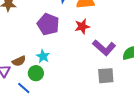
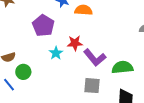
red star: (82, 26) -> (75, 43), moved
cyan star: (43, 56) -> (56, 53), moved

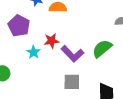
green semicircle: (122, 67) -> (102, 49), moved, turned -30

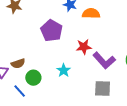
cyan star: (33, 52) -> (64, 70), moved

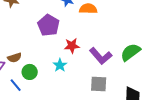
red star: (84, 47) -> (72, 46), moved

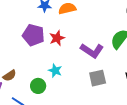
red star: (72, 46) -> (57, 38), moved
green circle: (30, 72) -> (38, 86), moved

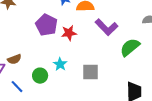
purple L-shape: (92, 51) -> (107, 27), moved
gray square: (98, 78) -> (91, 72), moved

